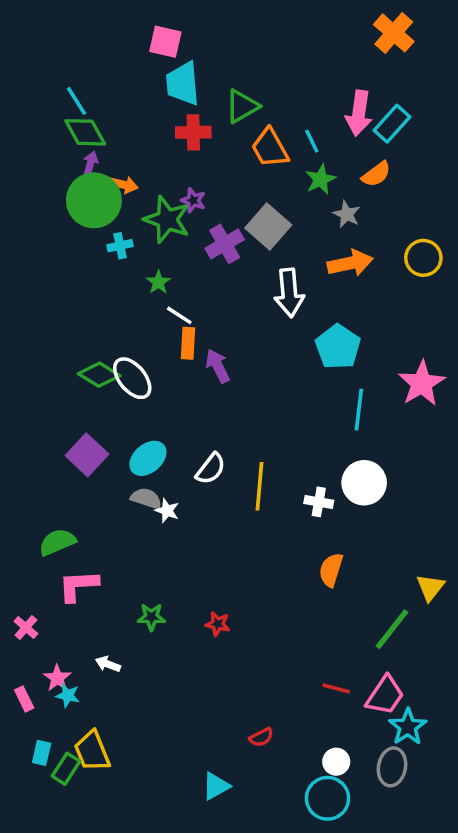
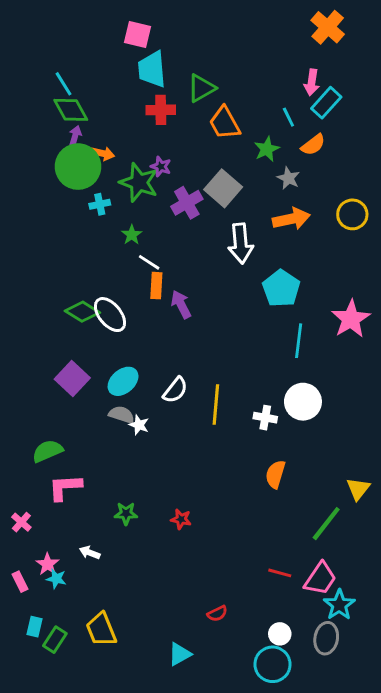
pink arrow: (359, 113) -> (312, 82), moved, size x0.7
cyan line: (312, 141) -> (288, 117), moved
yellow trapezoid: (92, 751) -> (101, 630), moved

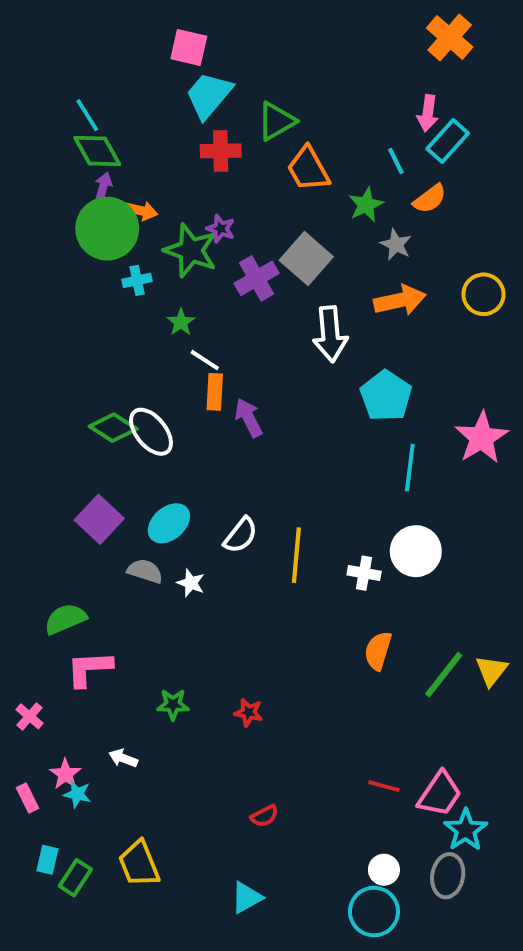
cyan trapezoid: (152, 69) -> (209, 95), turned 45
gray semicircle: (122, 415) -> (145, 571), moved
green line: (326, 524) -> (444, 675), moved
red semicircle: (217, 614) -> (264, 816), moved

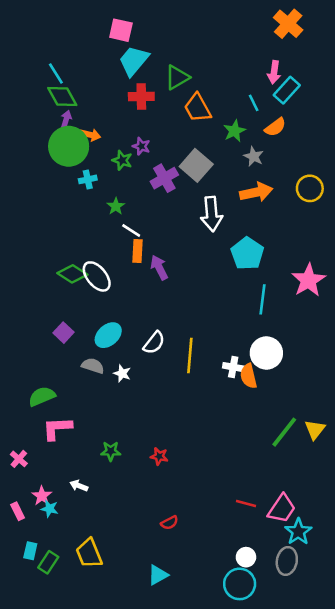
green star: (191, 251) -> (122, 160), size x0.6
purple square: (99, 519) -> (64, 333), size x0.7
orange semicircle: (378, 651) -> (249, 376), moved, turned -30

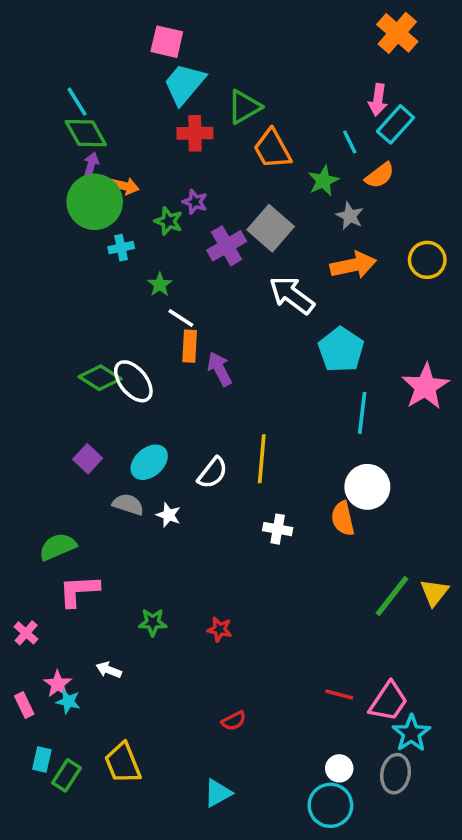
white arrow: (212, 214) -> (292, 295), turned 132
yellow line: (190, 356) -> (262, 459), moved
white cross: (233, 367) -> (278, 529), moved

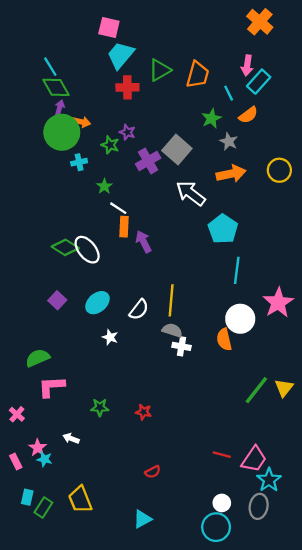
orange trapezoid: (272, 149) -> (198, 75), moved, turned -136
pink star: (425, 387) -> (278, 303), moved
gray semicircle: (128, 504) -> (172, 330), moved

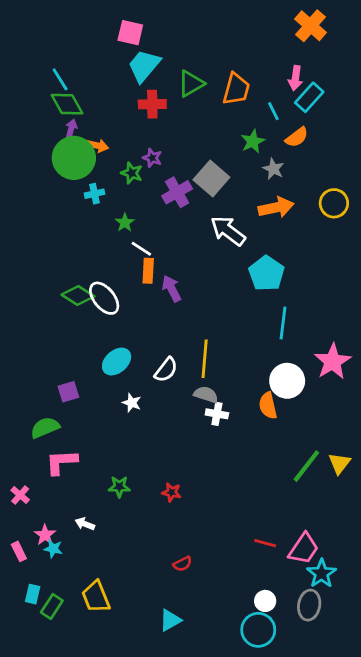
purple square: (57, 300) -> (68, 392), moved, turned 30

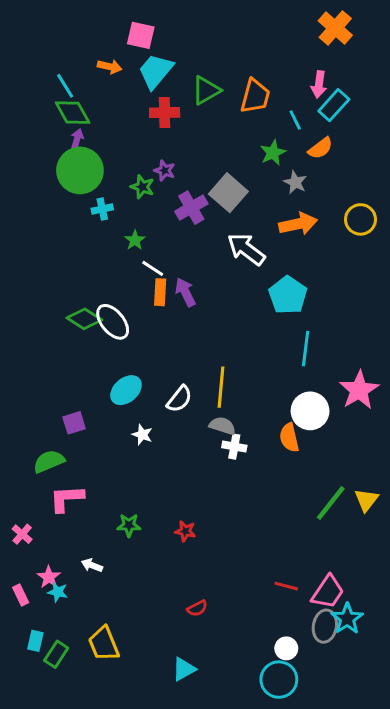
orange arrow: (97, 145) -> (110, 67), moved
purple arrow: (172, 289) -> (185, 292), moved
gray ellipse: (309, 605) -> (325, 626), moved

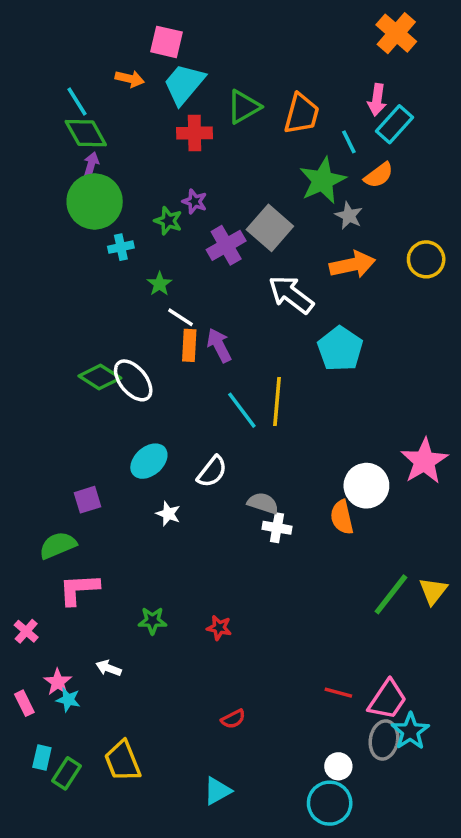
green star: (273, 153) -> (323, 180), size x1.5
cyan line: (306, 349) -> (242, 410), moved, turned -44
yellow line: (221, 387) -> (277, 401), moved

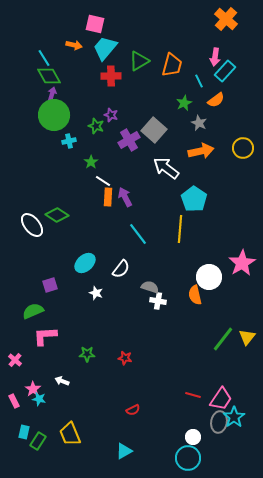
green star: (323, 180) -> (184, 103), size x0.6
white ellipse: (133, 380) -> (32, 225), moved
yellow line: (277, 401) -> (180, 229), moved

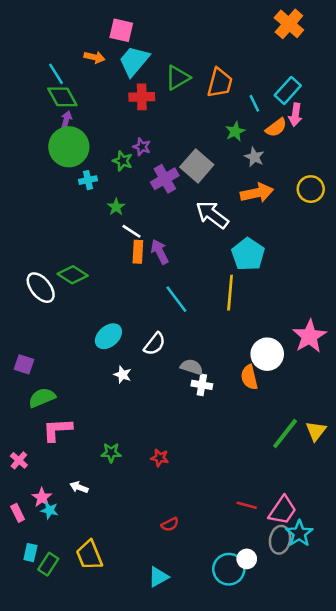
pink arrow: (215, 57) -> (295, 115), moved
purple square: (50, 285) -> (24, 364), moved, turned 35
cyan circle: (188, 458) -> (229, 569), moved

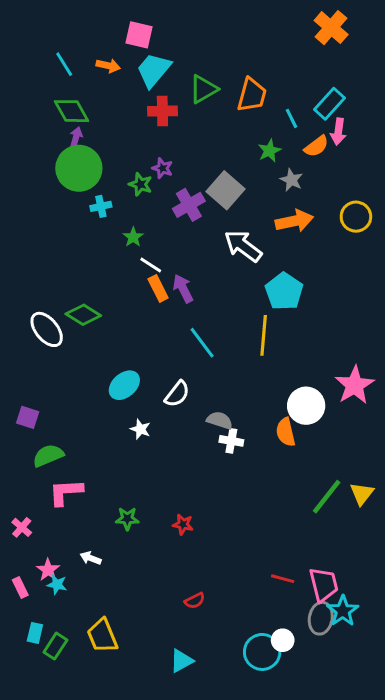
cyan line: (56, 74) -> (64, 64), moved
orange rectangle: (138, 252) -> (158, 288), turned -30
pink trapezoid: (283, 510) -> (324, 585), turned -48

